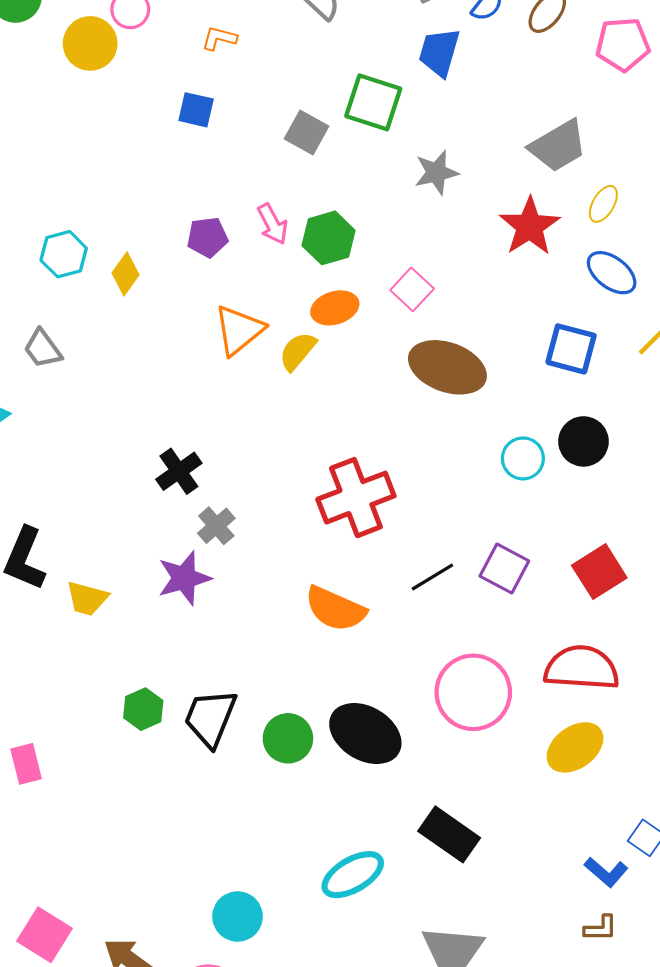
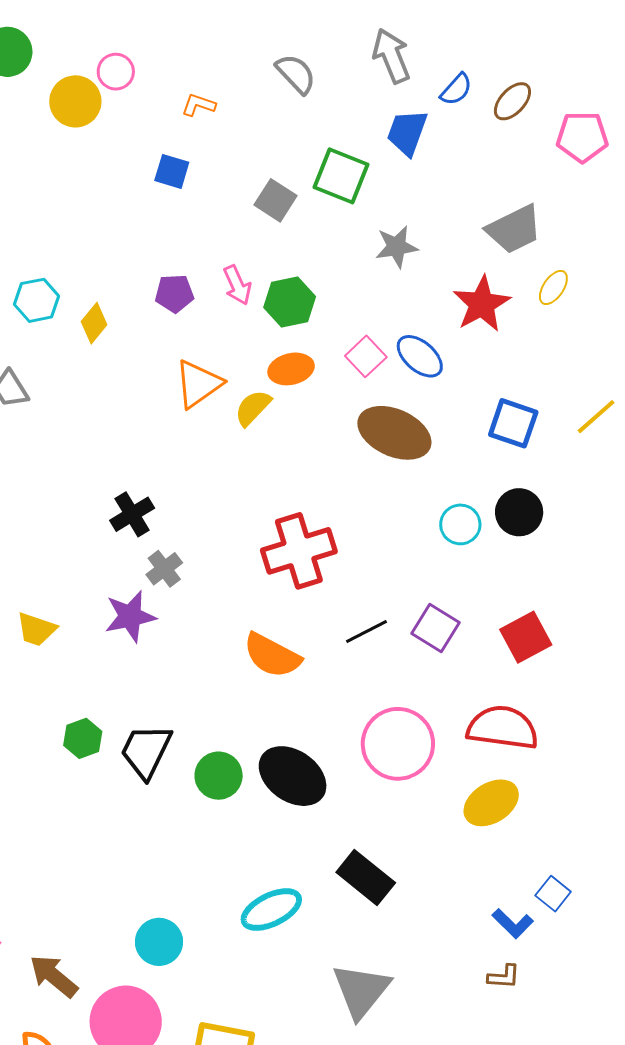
blue ellipse: (612, 273) -> (420, 356), moved

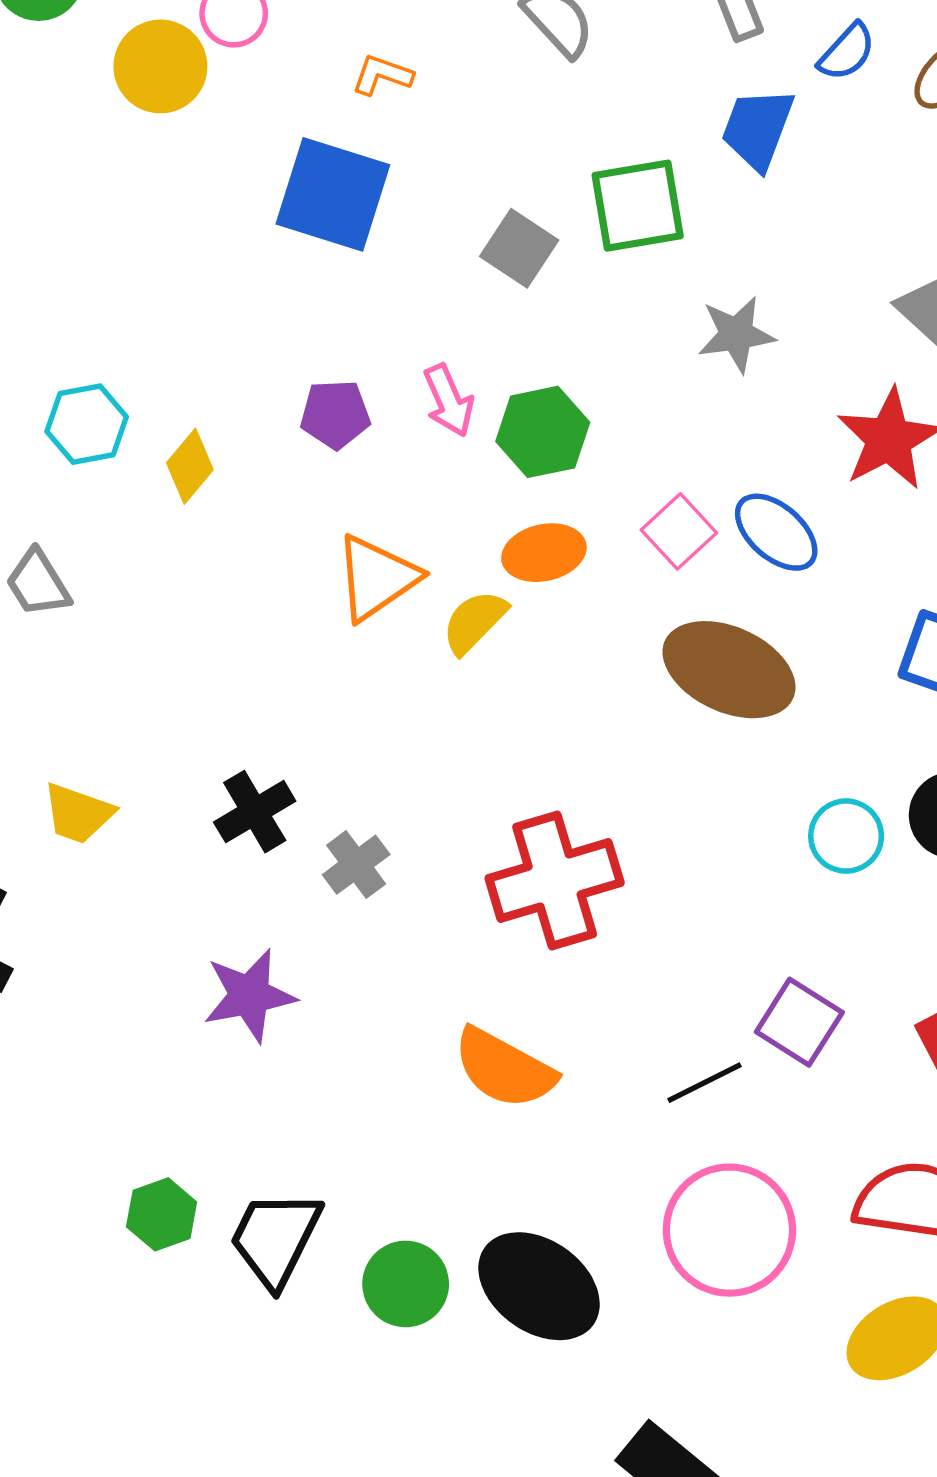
blue square: (172, 171) -> (333, 194), size x1.8
green square: (341, 176) -> (638, 206), turned -32
gray cross: (164, 569) -> (356, 865), moved
yellow trapezoid: (36, 629) -> (78, 813), moved
black line: (367, 631) -> (704, 1083), moved

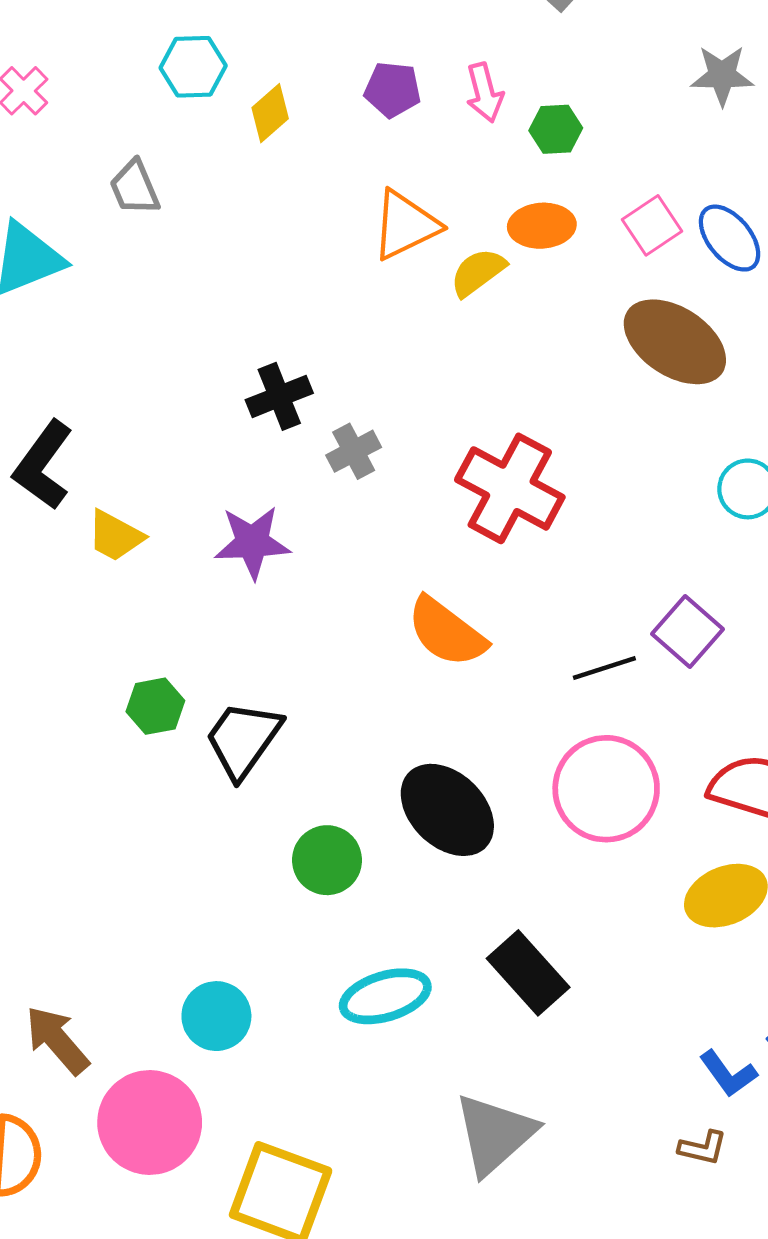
green hexagon: (543, 432) -> (556, 129), size x0.7
yellow trapezoid: (78, 813) -> (115, 536), moved
red cross: (555, 881) -> (510, 488), turned 36
green circle: (406, 1284) -> (327, 860), moved

